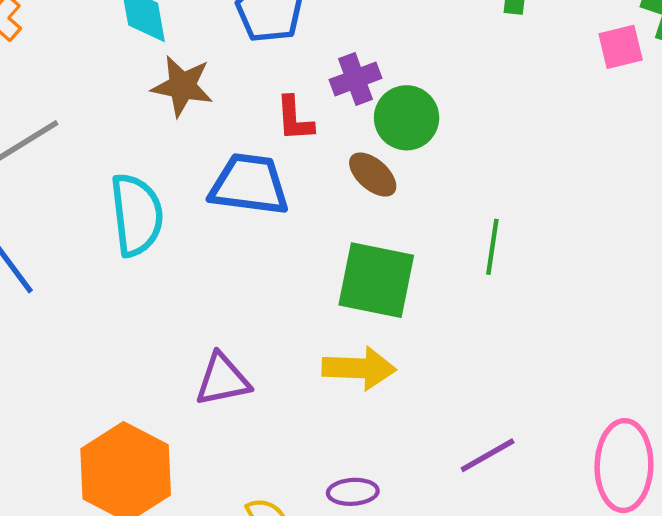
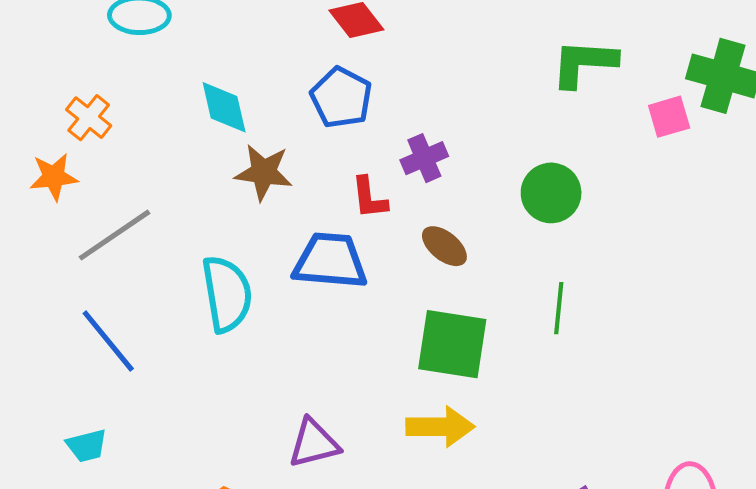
green circle: (407, 118) -> (551, 193), moved

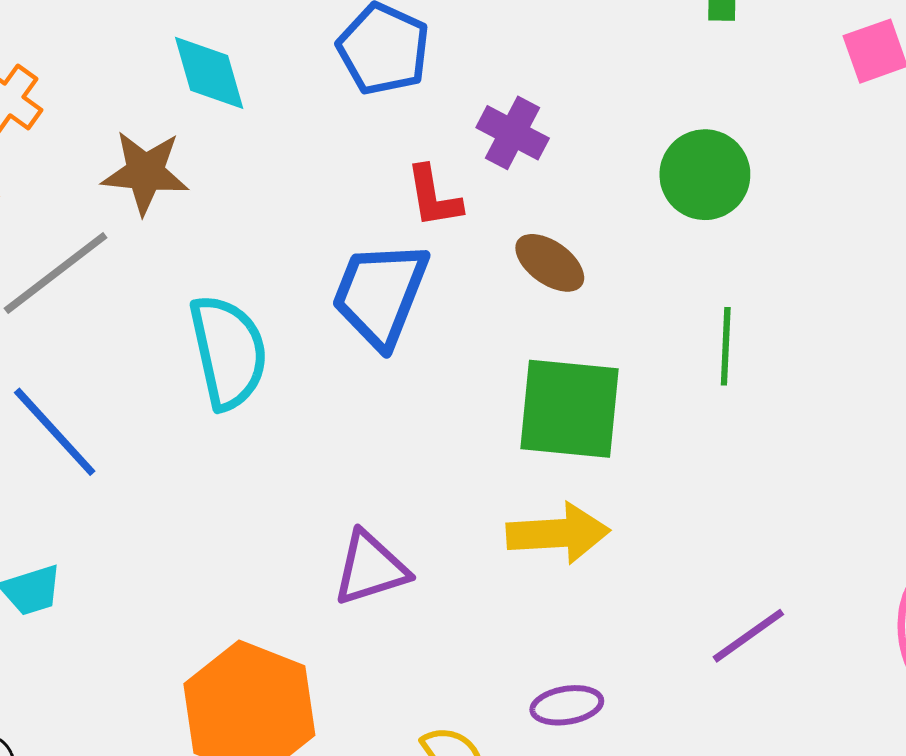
purple cross: (424, 158) -> (513, 133), turned -36
brown star: (264, 172) -> (145, 172), moved
blue trapezoid: (330, 261) -> (380, 294), turned -70

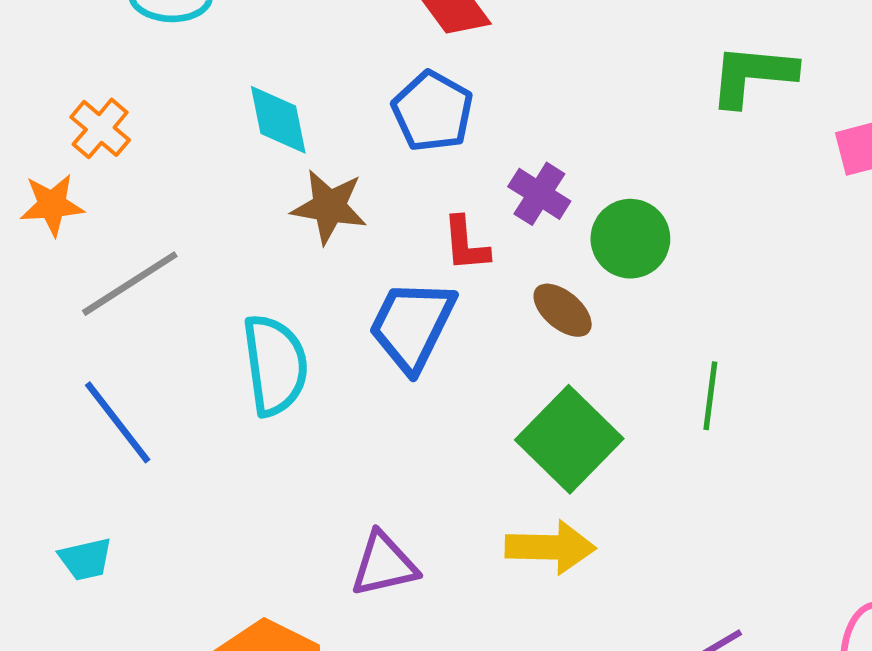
brown star: (145, 172) -> (329, 207), moved
green circle: (705, 175) -> (630, 239), moved
green square: (570, 409) -> (569, 439), turned 34

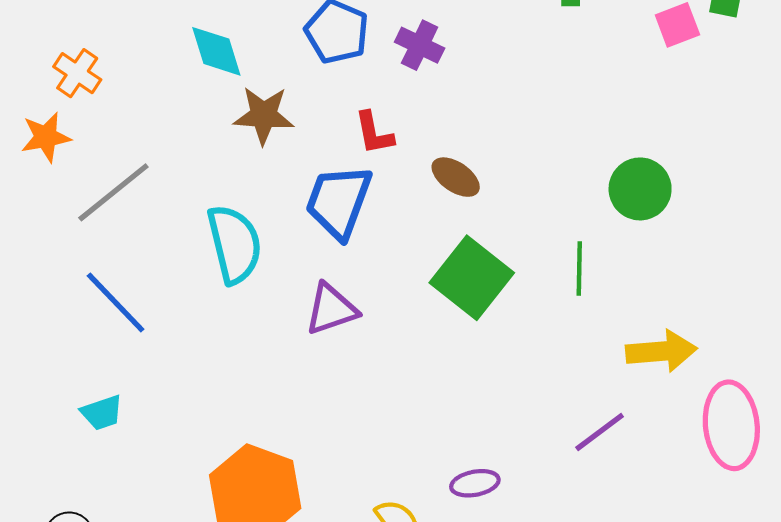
purple cross: (539, 194) -> (420, 45), moved
green circle: (630, 239) -> (640, 189), moved
green line: (710, 396) -> (579, 269), moved
yellow arrow: (550, 547) -> (661, 351), moved
purple triangle: (384, 564) -> (331, 309), moved

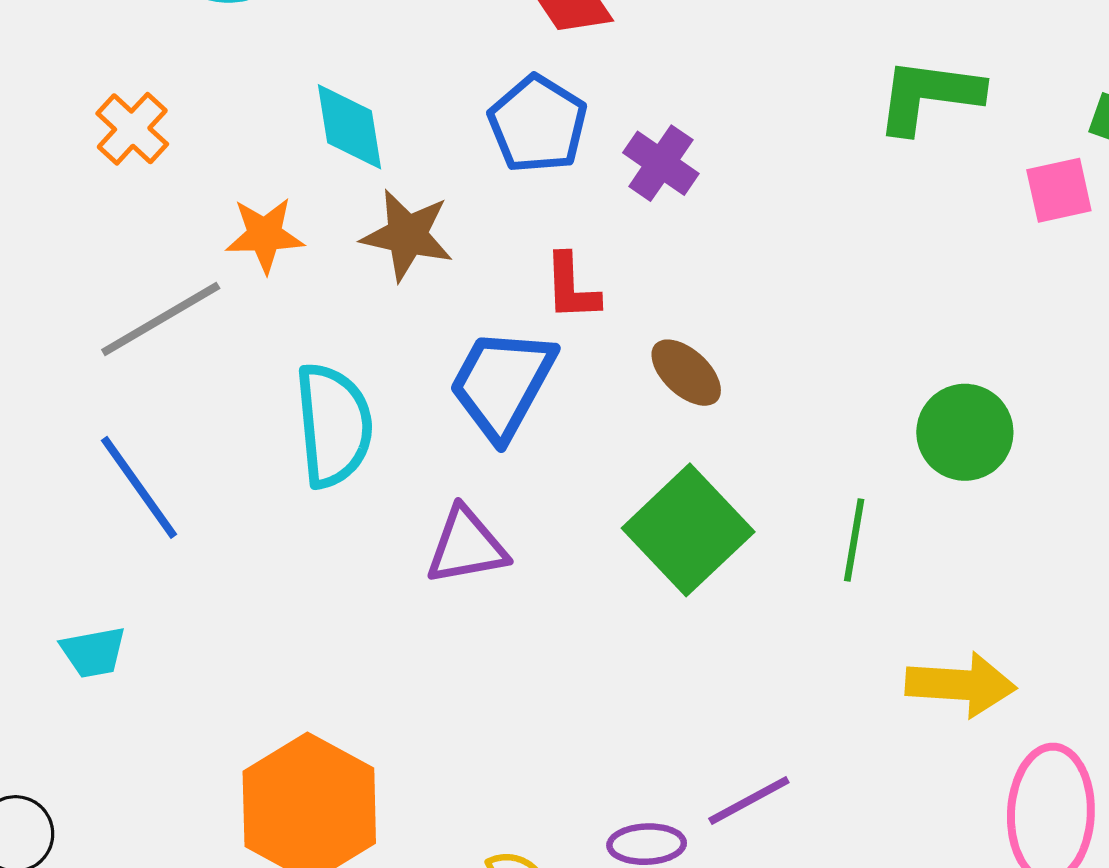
orange star: (46, 137) -> (265, 235), moved
purple line: (600, 432) -> (749, 801), moved

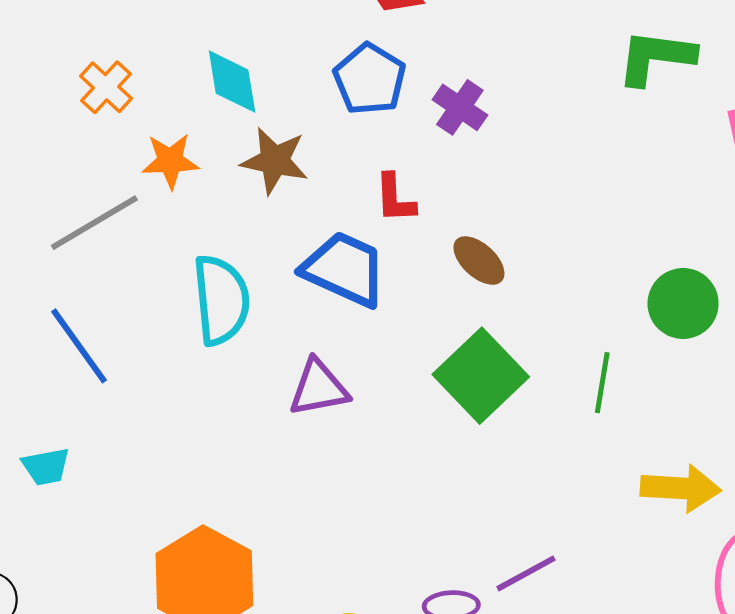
orange cross: (132, 129) -> (106, 87), moved
blue trapezoid: (502, 384) -> (344, 269), turned 86

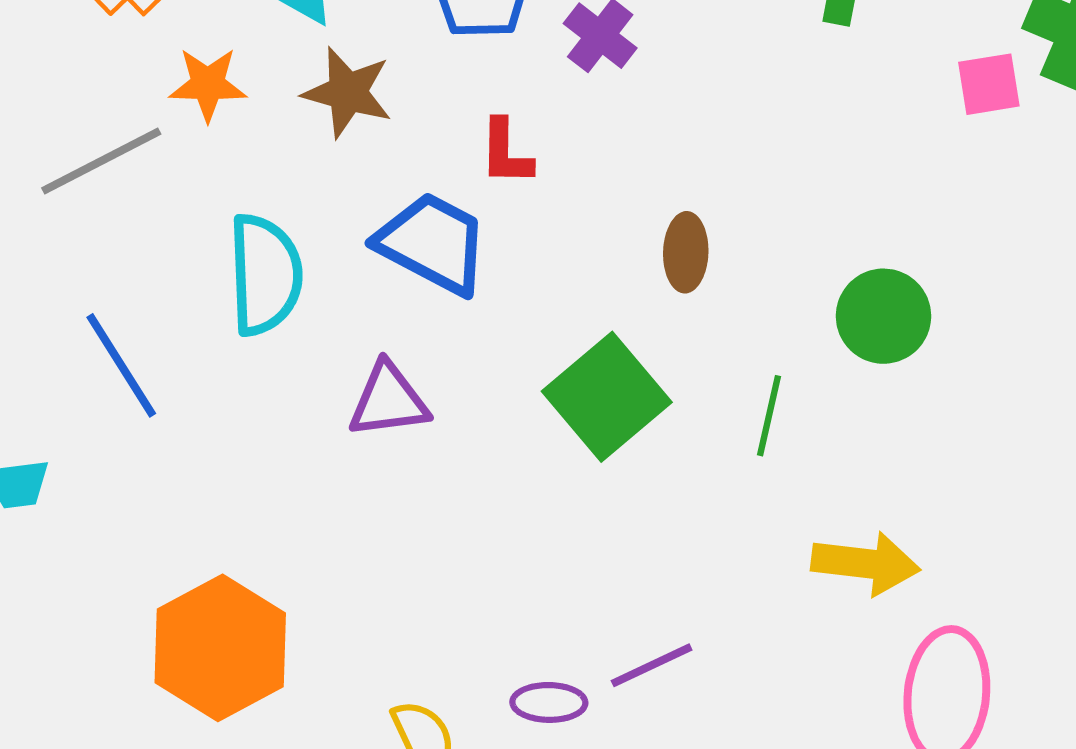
brown ellipse: (479, 261) -> (686, 252), moved, turned 46
blue line: (79, 346) -> (121, 365), moved

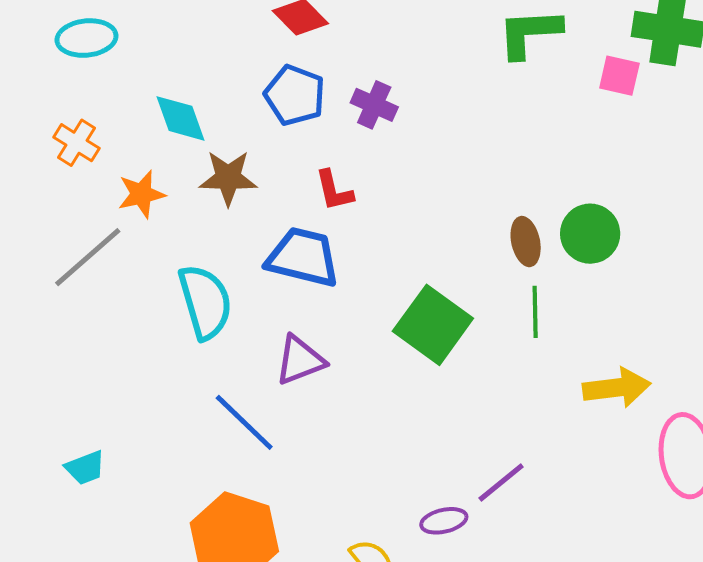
pink square: (989, 84) -> (619, 76), turned 36
brown ellipse: (686, 252) -> (526, 242), moved
blue line: (121, 365) -> (244, 422), moved

